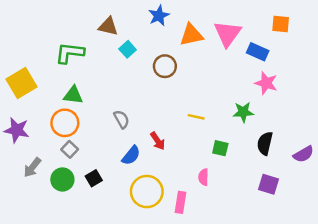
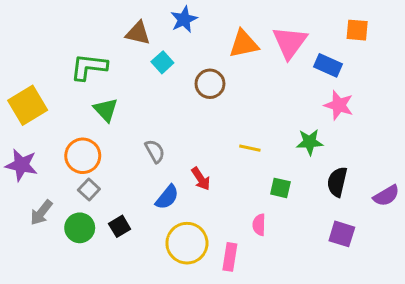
blue star: (159, 16) -> (184, 19), moved
green triangle: (73, 95) -> (106, 110), moved, turned 40

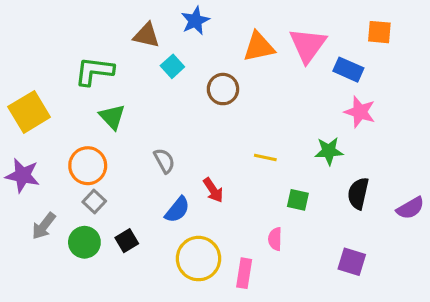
purple square: (342, 234) -> (352, 262), moved

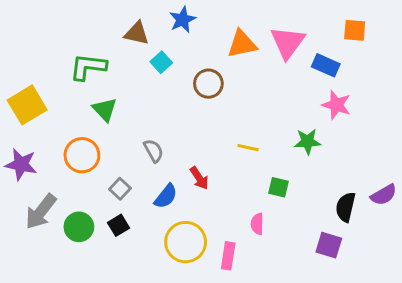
black semicircle: (358, 193) -> (346, 207), moved
gray square: (94, 202) -> (120, 189), moved
gray arrow: (44, 226) -> (41, 212), size x1.4

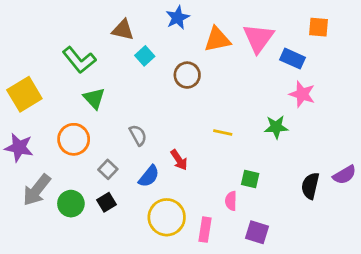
blue star: (183, 20) -> (178, 18), moved
green L-shape: (88, 67) -> (79, 60), turned -136
green square: (279, 187) -> (250, 179), moved
purple square: (329, 245) -> (257, 232), moved

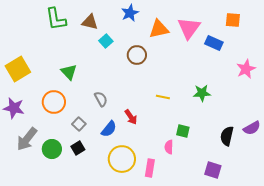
green L-shape: (79, 60) -> (56, 19), moved, turned 30
pink star: (302, 94) -> (246, 69), moved, turned 30
purple square: (257, 232) -> (213, 170), moved

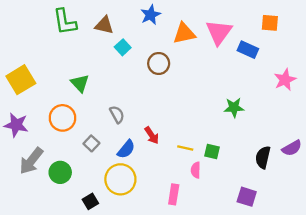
yellow line: (163, 97) -> (185, 148), moved
black square: (78, 148) -> (90, 201), moved
yellow circle: (122, 159) -> (120, 179), moved

